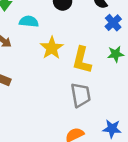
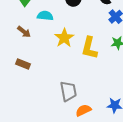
gray trapezoid: (81, 95) -> (68, 91), moved

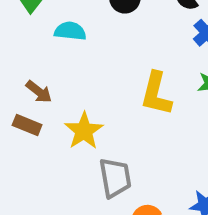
brown arrow: (24, 32) -> (39, 92), moved
yellow star: (64, 38) -> (84, 131), moved

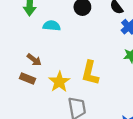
yellow L-shape: (156, 94) -> (90, 73), moved

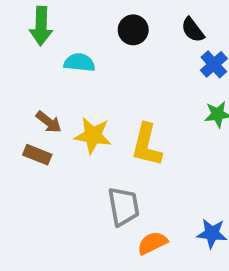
yellow star: (59, 82) -> (93, 135), moved, turned -30

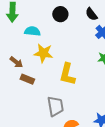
yellow star: (93, 135) -> (43, 53), moved
brown rectangle: (37, 155) -> (27, 79), moved

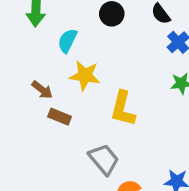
cyan semicircle: (32, 31) -> (67, 41), turned -70
gray trapezoid: (55, 106) -> (104, 159), turned -30

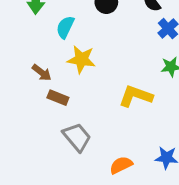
yellow L-shape: (123, 109) -> (136, 96), moved, turned 96
gray trapezoid: (104, 159) -> (77, 137), moved

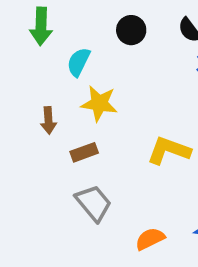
brown arrow: (42, 73) -> (48, 120), turned 48
brown rectangle: (58, 98) -> (84, 152), moved, turned -42

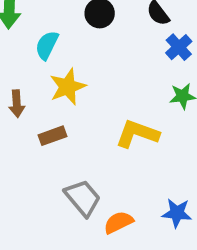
yellow star: (99, 103) -> (68, 87), turned -30
gray trapezoid: (94, 203) -> (83, 198), moved

